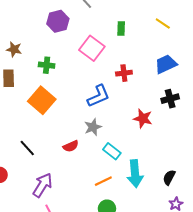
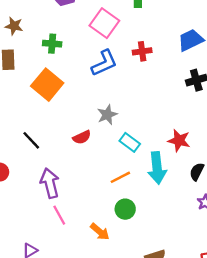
blue L-shape: (99, 96) -> (104, 63), moved
red star: (143, 118) -> (179, 141), moved
purple arrow: (43, 185) -> (50, 183), turned -45

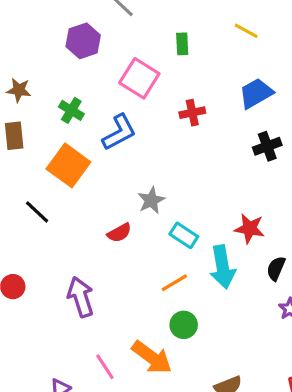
green cross: (52, 44) -> (71, 110), turned 30
blue L-shape: (104, 63) -> (119, 132), moved
black line: (31, 140) -> (37, 212), moved
pink line: (59, 215) -> (105, 367), moved
orange arrow: (100, 232) -> (152, 357), size x1.5

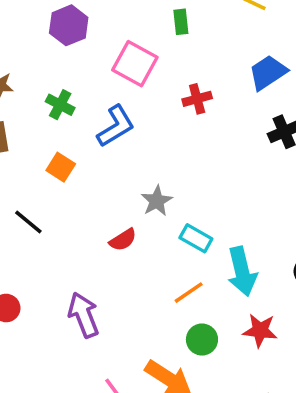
orange square: (68, 165) -> (61, 167), size x0.6
red star: (250, 228) -> (260, 330), moved

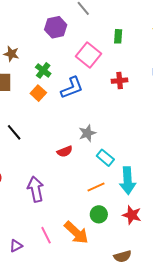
orange square: (61, 167) -> (38, 93), moved

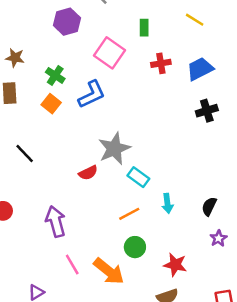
red cross: (120, 81) -> (161, 63), moved
gray star: (87, 133) -> (114, 149), size x1.5
cyan arrow: (128, 181) -> (167, 203), size x0.6
red star: (132, 215) -> (175, 265), moved
pink line: (46, 235) -> (72, 265), moved

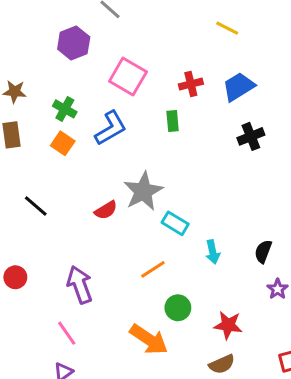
green rectangle: (144, 28) -> (173, 121), moved
red semicircle: (88, 173) -> (106, 210), moved
orange line: (129, 214) -> (153, 269), moved
pink line: (72, 265) -> (67, 333), moved

